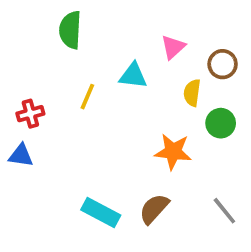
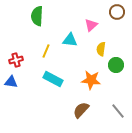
brown circle: (223, 64) -> (117, 12), moved
cyan rectangle: (101, 213) -> (53, 79), moved

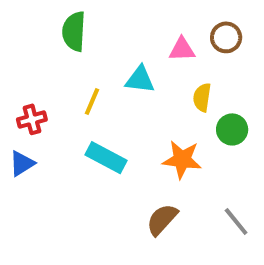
brown circle: (117, 12) -> (226, 37), moved
pink triangle: (91, 25) -> (182, 49), turned 40
blue triangle: (11, 82) -> (22, 164), turned -40

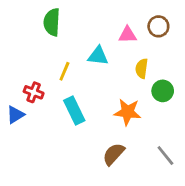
red cross: (32, 119) -> (34, 92), moved, turned 36
cyan rectangle: (106, 158) -> (74, 111), turned 36

